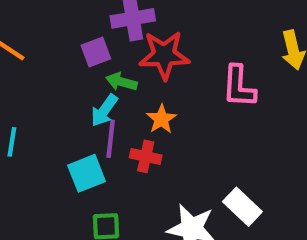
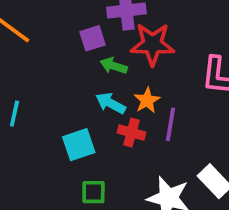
cyan arrow: (104, 110) -> (111, 103), moved, turned 80
purple line: (111, 139) -> (170, 124), moved

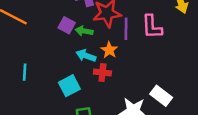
purple square: (93, 38) -> (67, 25), moved, turned -35
purple line: (170, 124) -> (126, 29), moved

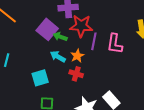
purple square: (67, 25) -> (47, 29), size x1.5
red cross: (102, 73) -> (76, 74), moved

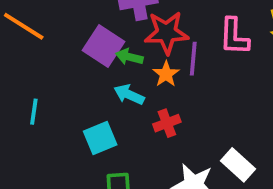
pink L-shape: (115, 44) -> (234, 37), moved
orange star: (77, 56) -> (166, 74), moved
red cross: (76, 74) -> (167, 123), turned -32

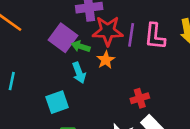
purple line: (193, 59) -> (131, 35), moved
cyan arrow: (129, 95) -> (79, 73), turned -138
red cross: (167, 123) -> (140, 98), moved

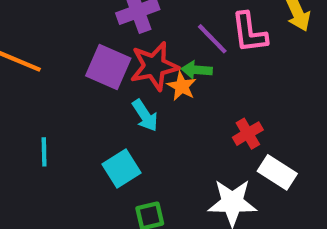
red star: (108, 31) -> (154, 66), moved
purple line: (131, 35) -> (212, 39), turned -40
green arrow: (81, 46) -> (197, 70), moved

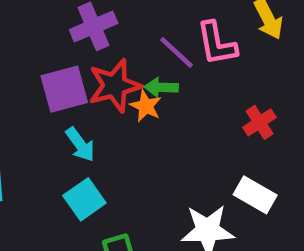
purple square: (108, 67) -> (64, 89), turned -36
cyan arrow: (145, 116) -> (80, 144), moved
red cross: (248, 134) -> (260, 122), moved

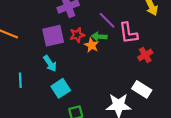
pink L-shape: (217, 44) -> (128, 33), moved
red star: (115, 86) -> (77, 35), size x0.6
cyan arrow: (80, 144) -> (50, 63), moved

